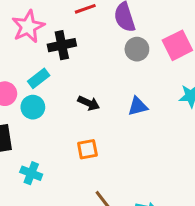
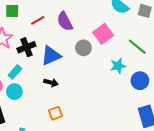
gray circle: (137, 49) -> (83, 48), moved
blue triangle: (138, 106) -> (51, 56), moved, size x1.5

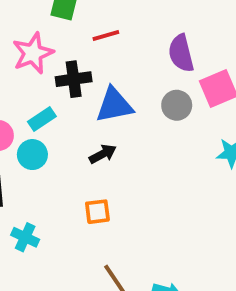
purple semicircle: (65, 21) -> (181, 53), moved
black arrow: (51, 83) -> (103, 154), turned -56

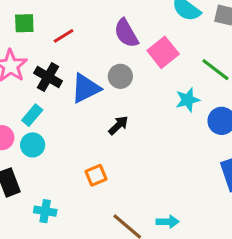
black cross: (74, 79) -> (48, 77), turned -36
gray circle: (177, 105) -> (120, 76), moved
black arrow: (103, 154) -> (118, 125), moved

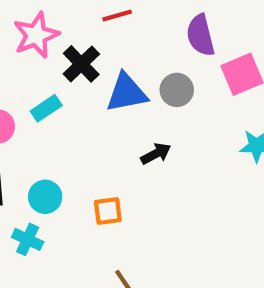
cyan circle: (33, 145) -> (45, 197), moved

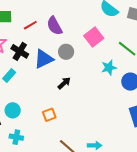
purple semicircle: (201, 35) -> (54, 26), moved
cyan circle: (45, 197) -> (13, 110), moved

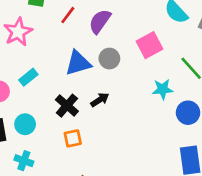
red line: (30, 25) -> (68, 15), turned -32
purple semicircle: (54, 26) -> (100, 21), turned 54
black cross: (20, 51) -> (67, 106), moved

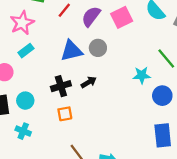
pink square: (150, 45) -> (122, 17), moved
cyan rectangle: (28, 77) -> (26, 51), moved
black cross: (67, 106) -> (61, 86), turned 30

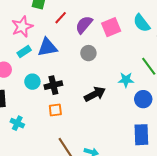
blue triangle: (71, 51) -> (47, 47), moved
black arrow: (89, 82) -> (95, 94), moved, size x1.5
cyan circle: (25, 101) -> (32, 82), moved

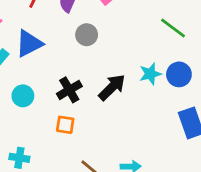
cyan star: (126, 80) -> (150, 74), moved
black cross: (53, 85) -> (69, 90), moved
orange square: (55, 110) -> (65, 125), turned 32

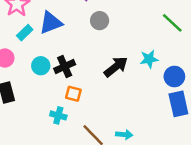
blue circle: (179, 74) -> (174, 76), moved
black cross: (69, 90) -> (65, 66), moved
cyan cross: (19, 158) -> (58, 115), moved

